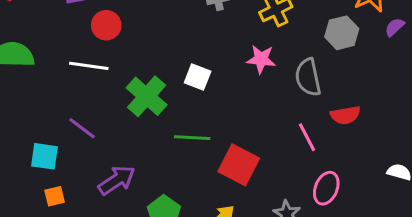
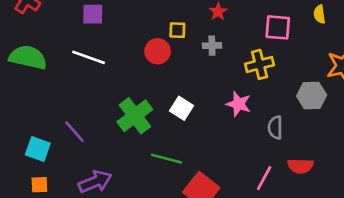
red circle: (106, 25) -> (158, 51), moved
white line: (89, 66) -> (89, 57), moved
gray semicircle: (308, 77) -> (275, 127), size x0.7
pink line: (307, 137) -> (264, 178), turned 45

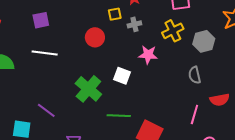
yellow square: (177, 30) -> (115, 14), moved
gray hexagon: (312, 96) -> (204, 41), moved
pink star: (239, 104) -> (148, 55), moved

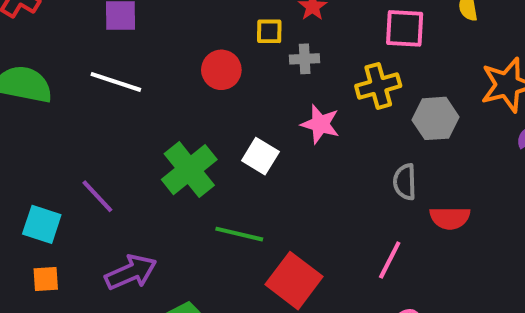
red semicircle: (220, 100) -> (450, 218), moved

